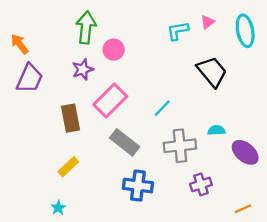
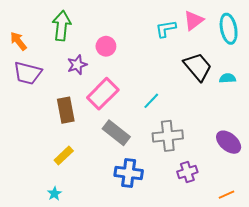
pink triangle: (208, 22) -> (194, 20), size x1.5
green arrow: (86, 27) -> (62, 26), moved
purple trapezoid: (30, 78) -> (28, 73), turned 80
cyan semicircle: (216, 130) -> (228, 78), moved

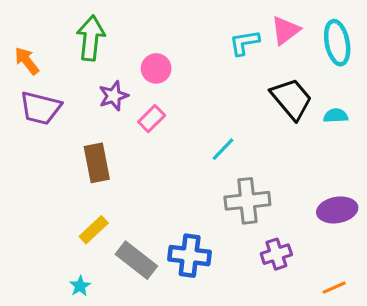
pink rectangle: (103, 94) -> (152, 119), moved, size x0.6
gray rectangle: (116, 133) -> (136, 260), moved
purple ellipse: (229, 142) -> (337, 210), turned -50

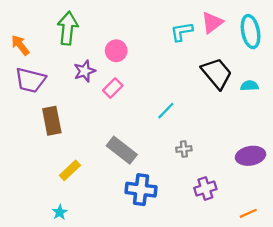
brown rectangle: (97, 163) -> (52, 121), moved
gray cross: (247, 201) -> (184, 149), size x0.5
gray rectangle: (136, 260) -> (122, 150), moved

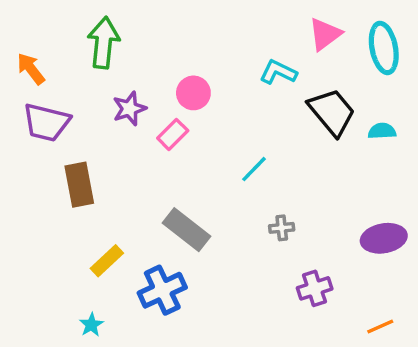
cyan L-shape: (182, 32) -> (278, 72), moved, turned 35
pink circle: (116, 51) -> (193, 93), moved
blue cross: (141, 190) -> (162, 290), moved, turned -32

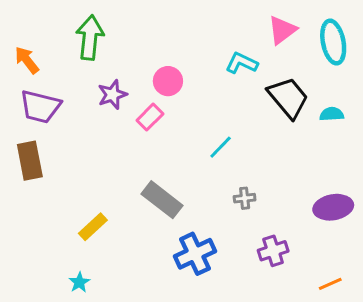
brown rectangle: (79, 185) -> (30, 161), moved
blue cross: (162, 290) -> (195, 254), moved

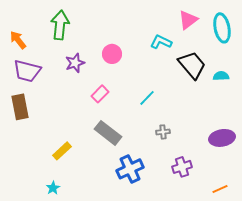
pink rectangle: (150, 117) -> (100, 94), moved

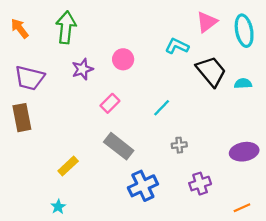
orange arrow: (18, 40) -> (20, 28), moved

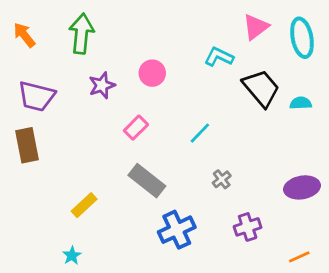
gray cross: (179, 145) -> (222, 179), turned -32

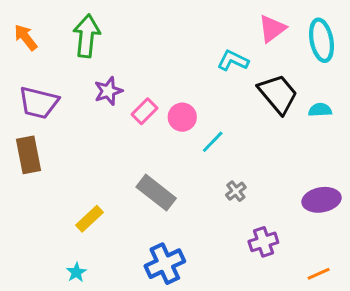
pink circle: (152, 73) -> (182, 117), moved
pink rectangle: (136, 128) -> (145, 111), moved
blue cross: (177, 230) -> (165, 264), moved

